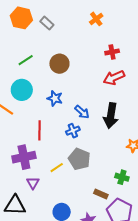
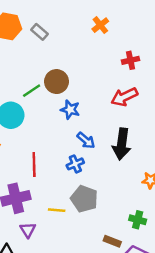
red cross: (112, 52) -> (130, 60), moved
green line: (26, 60) -> (32, 91), moved
blue star: (55, 98) -> (70, 110), moved
yellow line: (57, 168) -> (57, 210), turned 40

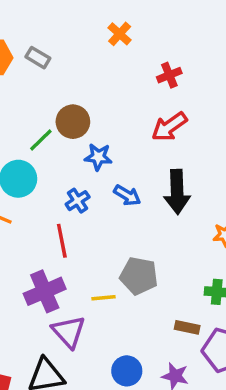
blue cross: (75, 164) -> (78, 201), moved
purple triangle: (28, 230) -> (69, 332), size x1.5

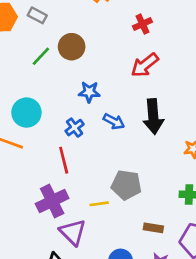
brown circle: (73, 122) -> (72, 47), moved
green line: (41, 140) -> (41, 56), moved
brown rectangle: (187, 327) -> (153, 228), moved

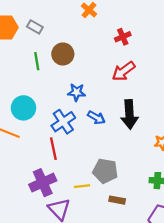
green line: (41, 56) -> (37, 61), turned -54
blue cross: (75, 128) -> (63, 122), size x1.5
brown rectangle: (153, 228) -> (117, 200), moved

